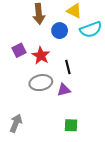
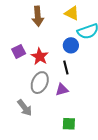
blue circle: (60, 31) -> (71, 45), moved
gray ellipse: (41, 83) -> (40, 83), turned -55
gray arrow: (16, 123) -> (25, 108), moved, turned 120

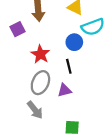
purple square: (19, 51) -> (17, 29), moved
gray arrow: (25, 108) -> (35, 110), moved

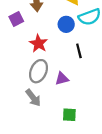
blue circle: (74, 42) -> (66, 24), moved
black line: (69, 66) -> (79, 51), moved

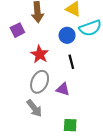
black line: (79, 51) -> (71, 62), moved
purple triangle: (62, 79) -> (63, 89), turned 32

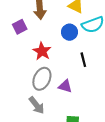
black line: (71, 62) -> (83, 60), moved

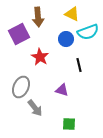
purple square: (20, 27) -> (19, 34), size x1.5
gray ellipse: (42, 79) -> (21, 87), moved

